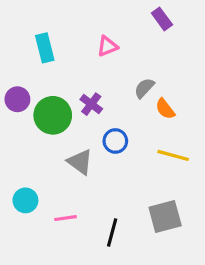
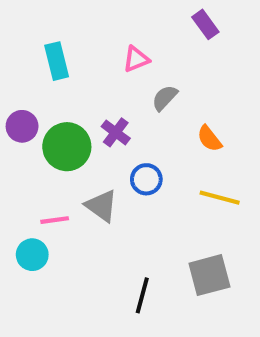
gray semicircle: (144, 88) -> (165, 98), moved
pink line: (66, 218) -> (55, 220), moved

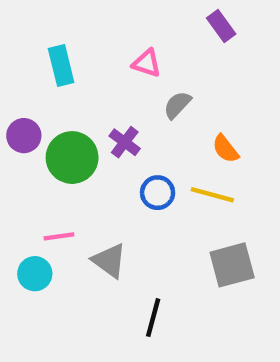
pink triangle: (136, 59) -> (147, 63), turned 40
yellow line: (220, 198) -> (212, 195), moved
gray triangle: (101, 206) -> (109, 261), moved
gray square: (209, 275) -> (232, 265), moved

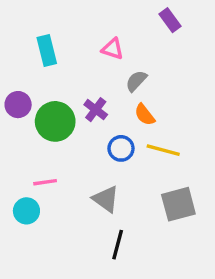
orange semicircle: (225, 149) -> (145, 115), moved
gray triangle: (109, 261) -> (106, 199), moved

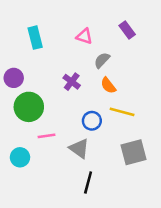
purple rectangle: (170, 20) -> (127, 30), moved
green circle: (55, 121) -> (29, 107), moved
blue circle: (121, 148) -> (92, 121), moved
pink line: (45, 182) -> (46, 136), moved

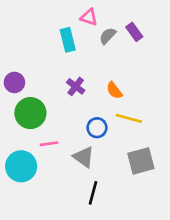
pink triangle: (84, 36) -> (89, 17), moved
cyan rectangle: (35, 38) -> (68, 40), moved
gray semicircle: (102, 60) -> (108, 36), moved
cyan circle: (20, 157) -> (21, 166), size x1.5

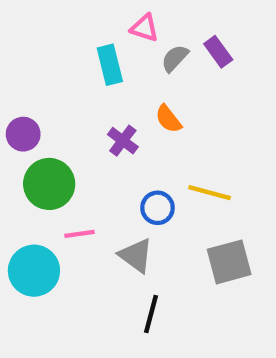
orange semicircle: (114, 90) -> (168, 119), moved

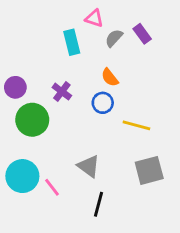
purple cross: (123, 141) -> (62, 92), moved
blue circle: (158, 208) -> (103, 103), moved
pink line: (79, 234) -> (52, 187), moved, turned 60

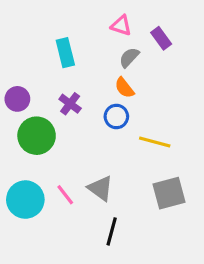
pink triangle: (94, 18) -> (121, 25), moved
gray semicircle: (114, 38) -> (129, 57), moved
cyan rectangle: (72, 42) -> (65, 53), moved
pink line: (52, 187) -> (65, 195), moved

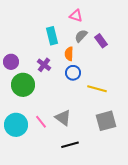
purple rectangle: (161, 38) -> (101, 41), moved
cyan rectangle: (65, 53) -> (52, 36), moved
orange semicircle: (124, 88) -> (69, 54), moved, turned 40
black line: (112, 231) -> (70, 145), turned 60

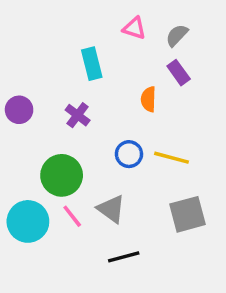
gray semicircle: (81, 36) -> (177, 35), moved
orange semicircle: (69, 54) -> (148, 99), moved
blue circle: (73, 73) -> (129, 154), moved
green circle: (23, 85) -> (62, 175), moved

